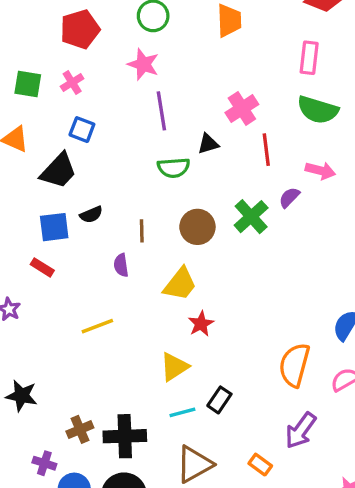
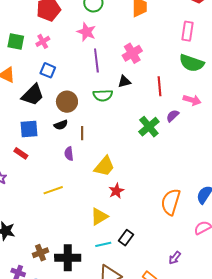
pink cross: (242, 109) -> (132, 53), moved
black semicircle: (91, 215) -> (61, 125), moved
brown circle: (197, 227) -> (67, 102), moved
orange semicircle: (294, 365) -> (171, 202), moved
purple arrow: (301, 430) -> (175, 258), size x0.6

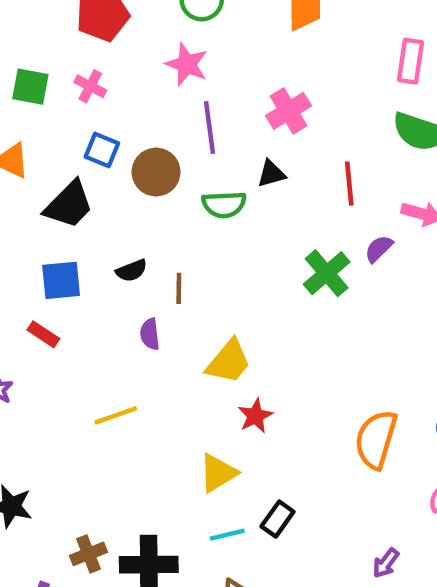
pink cross: (43, 41) -> (90, 86), turned -32
brown circle: (67, 102) -> (156, 172), moved

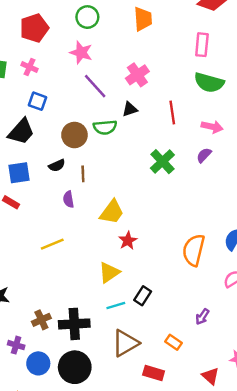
purple line: (209, 128) -> (95, 86), turned -32
brown circle: (156, 172) -> (74, 135), moved
purple semicircle: (379, 249) -> (204, 155), moved

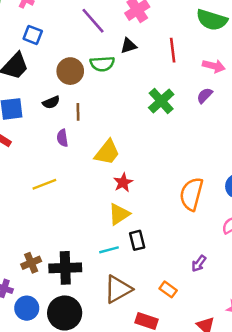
yellow triangle: (109, 272) -> (119, 214), moved
black rectangle: (143, 296) -> (137, 240), turned -48

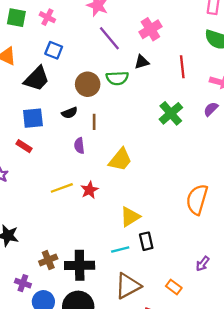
red star: (123, 182) -> (90, 190), moved

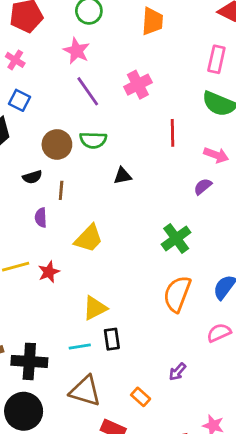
black triangle: (142, 62) -> (123, 176), moved
green cross: (171, 113) -> (176, 238), moved
brown triangle: (128, 286) -> (85, 391), turned 40

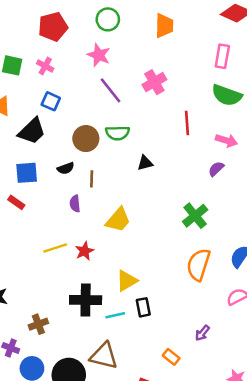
black cross: (29, 361) -> (86, 300), moved
brown triangle: (85, 391) -> (104, 356), moved

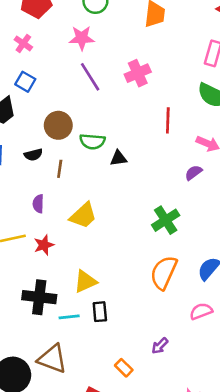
pink star: (99, 55) -> (82, 38), turned -30
green semicircle: (118, 133) -> (92, 141), moved
purple semicircle: (75, 204) -> (38, 204), moved

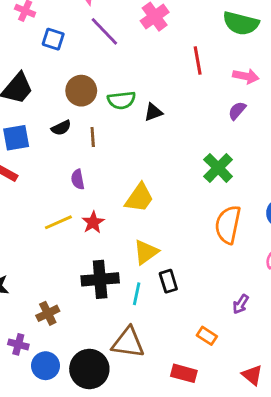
blue square: (25, 82) -> (53, 39), moved
yellow trapezoid: (83, 216) -> (139, 198), moved
cyan line: (69, 317) -> (137, 294), turned -60

